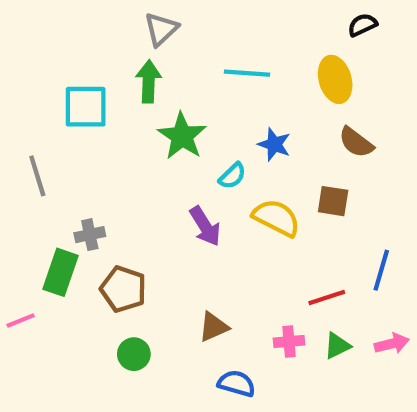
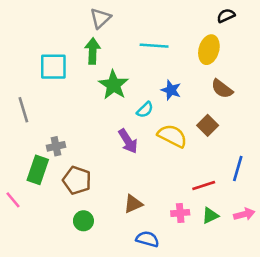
yellow ellipse: (335, 79) -> (209, 50), turned 32
brown square: (333, 201) -> (208, 125), turned 36
pink line: (21, 321) -> (13, 200), turned 72

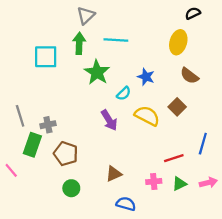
cyan line: (154, 46) -> (116, 40), moved
gray line: (23, 110) -> (20, 116), moved

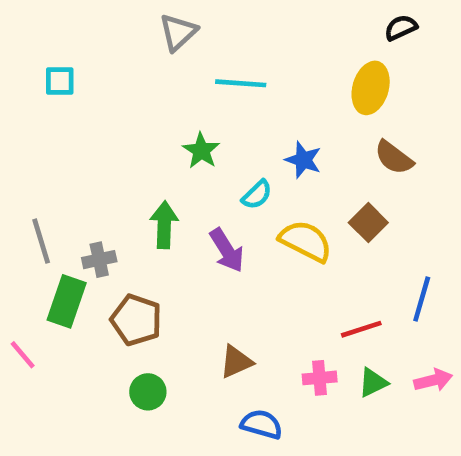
green arrow: (79, 43) -> (164, 225), moved
cyan square: (46, 57) -> (60, 81), moved, size x0.6
green star: (97, 72) -> (201, 151), size x0.7

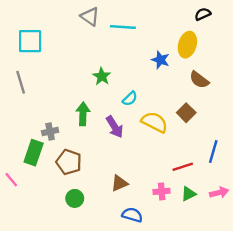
gray triangle: (178, 32) -> (90, 16), turned -42
cyan square: (60, 81) -> (30, 41), size x1.6
cyan line: (241, 83) -> (123, 27), moved
blue star: (303, 160) -> (160, 60), moved
gray line: (41, 241) -> (21, 82), moved

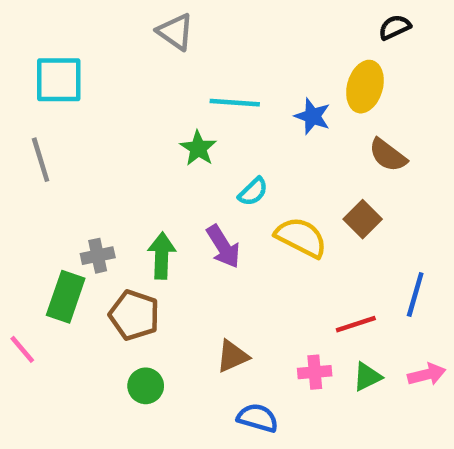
cyan line: (123, 27) -> (235, 103), moved
green arrow: (83, 114) -> (162, 256), moved

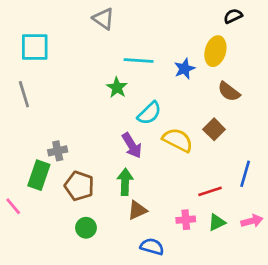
blue star: (312, 116) -> (184, 69), turned 30
cyan semicircle: (253, 192) -> (149, 113), size x1.4
green arrow: (162, 256) -> (125, 182), moved

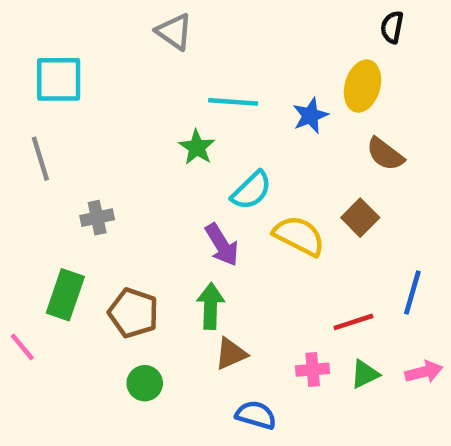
black semicircle: (233, 16) -> (392, 27), turned -54
gray cross: (58, 151) -> (97, 218), moved

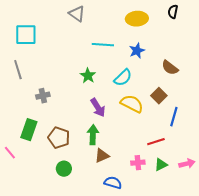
yellow ellipse: (362, 86) -> (137, 19), moved, turned 70
green star: (197, 147) -> (88, 76), moved
cyan semicircle: (251, 190) -> (123, 78), moved
blue line: (412, 292) -> (174, 117), moved

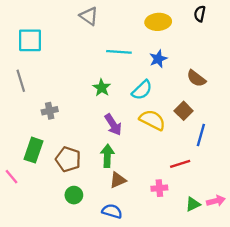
pink arrow: (187, 164) -> (216, 201), moved
green triangle: (161, 165) -> (193, 204), moved
blue semicircle: (113, 183) -> (112, 211), moved

